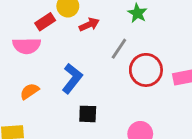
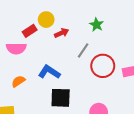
blue L-shape: (72, 78) -> (49, 72), turned -95
black square: (88, 114) -> (61, 98), size x1.5

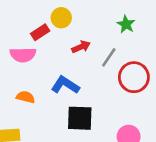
red arrow: (62, 33) -> (81, 47), moved
orange semicircle: (18, 81) -> (26, 97), turned 48

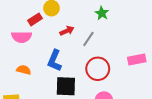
red circle: (134, 77) -> (98, 69), moved
blue L-shape: (65, 85) -> (55, 61), turned -100

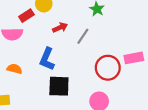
red circle: (98, 69) -> (108, 68), moved

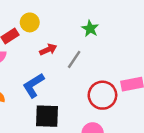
blue L-shape: (47, 59) -> (33, 85), turned 35

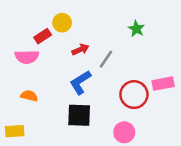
green star: (90, 29) -> (136, 29), moved
blue L-shape: (33, 85) -> (80, 82), moved

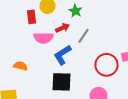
green star: (136, 29) -> (75, 11), moved
red rectangle: (43, 36) -> (31, 17), turned -64
pink semicircle: (27, 57) -> (43, 38), moved

